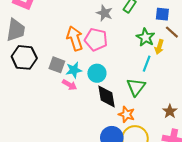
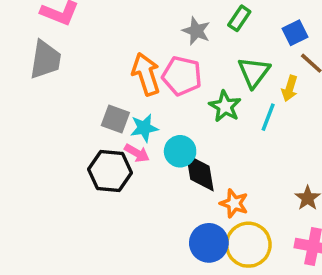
blue square: (162, 14) -> (295, 33), turned -32
green star: (146, 37) -> (225, 106), moved
black hexagon: (24, 57) -> (110, 171), moved
cyan circle: (97, 73) -> (180, 151), moved
green triangle: (136, 87) -> (254, 72), moved

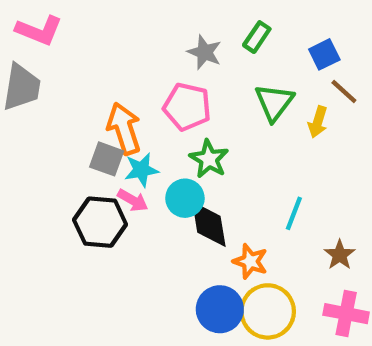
orange arrow: (146, 74) -> (124, 128), moved
green star: (225, 106) -> (209, 159), moved
cyan line: (268, 117) -> (294, 213), moved

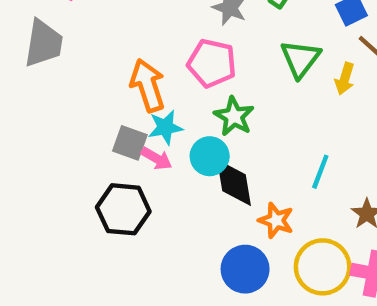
gray square: (107, 159) -> (130, 143), moved
black hexagon: (100, 222) -> (123, 209), moved
yellow circle: (268, 311) -> (323, 267), moved

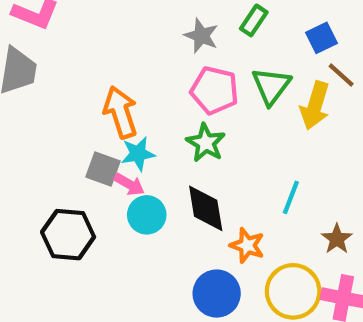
pink pentagon: (212, 63) -> (214, 90), moved
yellow arrow: (345, 79) -> (315, 106), size x1.5
cyan circle: (210, 156) -> (147, 215), moved
black hexagon: (123, 209) -> (68, 235), moved

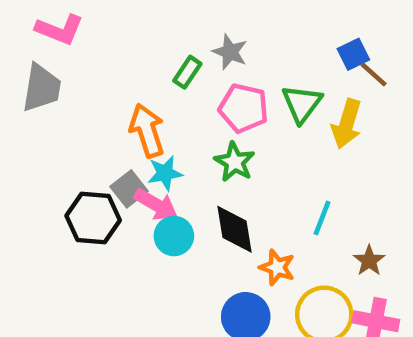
green rectangle: (254, 20) -> (187, 72), moved
brown line: (341, 75) -> (374, 74), moved
gray square: (103, 169) -> (129, 189), turned 32
pink arrow: (129, 184) -> (156, 205), size x1.4
black hexagon: (68, 235) -> (93, 218), moved

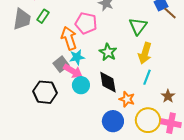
green rectangle: (187, 72) -> (43, 16), moved
pink pentagon: (243, 108) -> (86, 23), moved
yellow arrow: (347, 124) -> (145, 53), moved
black hexagon: (93, 218) -> (45, 92), moved

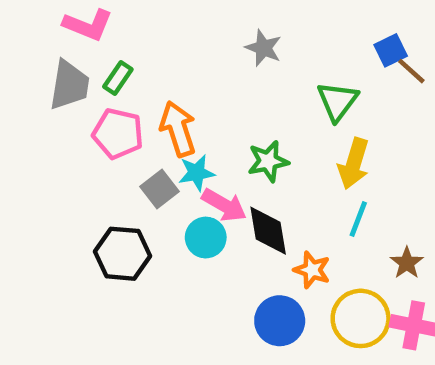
pink pentagon: (86, 23) -> (118, 133), moved
green star: (108, 52) -> (268, 161), turned 30
pink arrow: (73, 71) -> (224, 205), moved

